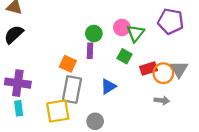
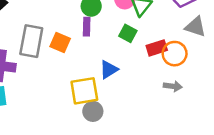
gray triangle: (179, 69) -> (196, 27), moved, turned -42
gray rectangle: (72, 89) -> (31, 41), moved
yellow square: (58, 111) -> (84, 91), moved

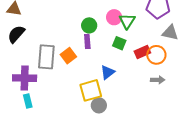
orange square: (60, 43) -> (68, 56), turned 35

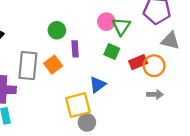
green circle: (89, 25) -> (57, 30), moved

